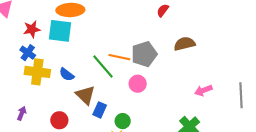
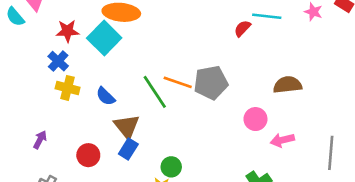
cyan square: (60, 31) -> (104, 38), turned 30
brown semicircle: (185, 44) -> (288, 85), moved
yellow cross: (37, 72) -> (68, 88), size x0.7
pink circle: (138, 84) -> (255, 119), moved
blue rectangle: (100, 110) -> (128, 149), moved

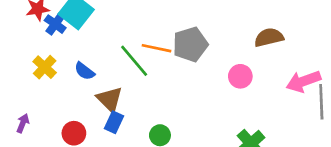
blue cross: (58, 61) -> (55, 24), moved
yellow cross: (68, 88) -> (45, 67), turned 35
pink arrow: (282, 140) -> (303, 81), moved, size x1.4

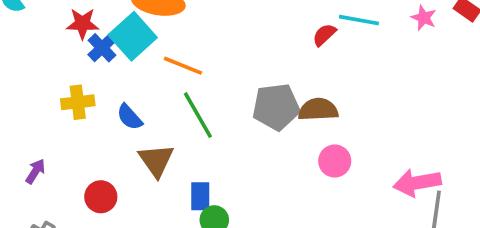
brown semicircle: (269, 37) -> (318, 110), moved
orange line: (156, 48) -> (183, 66), moved
yellow cross: (45, 67) -> (78, 102), turned 30
blue rectangle: (114, 122) -> (200, 196), moved, turned -35

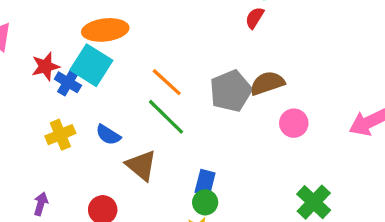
orange line: (183, 66) -> (167, 82), moved, turned 36
blue rectangle: (200, 196) -> (205, 183), moved, turned 30

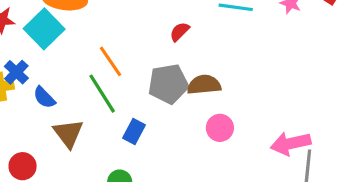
red semicircle: (255, 18) -> (180, 32), moved
blue cross: (68, 82) -> (16, 72), moved
blue rectangle: (205, 183) -> (134, 131), moved

